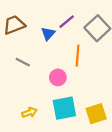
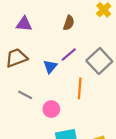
pink circle: (58, 77) -> (51, 109), moved

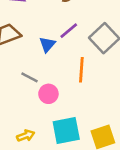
gray line: (25, 95) -> (29, 77), moved

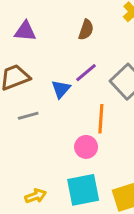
gray line: (29, 77) -> (28, 116), moved, turned -42
pink circle: (48, 94) -> (86, 147), moved

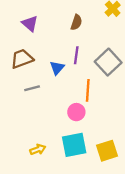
purple triangle: (25, 31) -> (30, 24), turned 36
purple line: (86, 73) -> (76, 55), turned -42

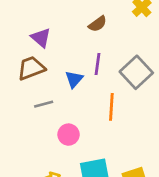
brown semicircle: (76, 22) -> (98, 24), turned 35
purple triangle: (30, 24) -> (41, 38), moved
pink circle: (76, 112) -> (69, 135), moved

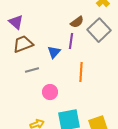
brown semicircle: (98, 24) -> (77, 22), moved
purple triangle: (41, 38) -> (16, 22), moved
gray square: (136, 72) -> (99, 30), moved

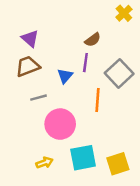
purple triangle: (16, 22) -> (30, 39), moved
gray square: (99, 30) -> (119, 73), moved
pink circle: (50, 92) -> (60, 124), size x1.6

